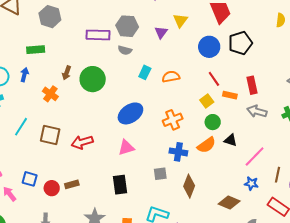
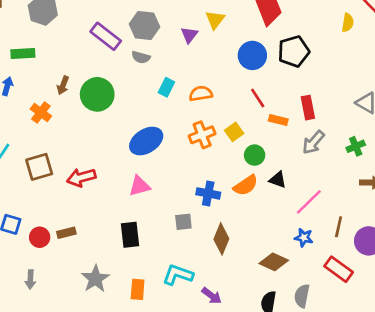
purple rectangle: (98, 35) -> (106, 36), turned 35
yellow square: (207, 101) -> (234, 132), moved
gray arrow: (257, 111) -> (313, 142), turned -66
orange cross: (173, 120) -> (202, 135), moved
brown square: (50, 135) -> (39, 167), turned -30

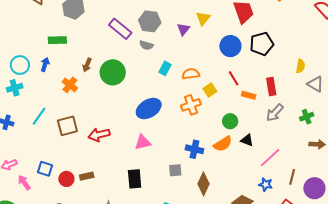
yellow semicircle: (348, 23) -> (300, 66), moved
yellow square: (234, 132) -> (210, 90), moved

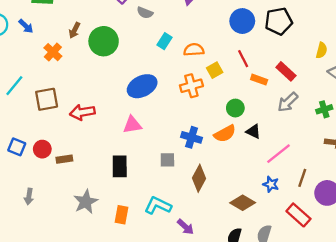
blue arrow: (45, 64) -> (26, 26), turned 112
red rectangle: (271, 87) -> (286, 71), turned -42
red circle: (66, 179) -> (42, 149), moved

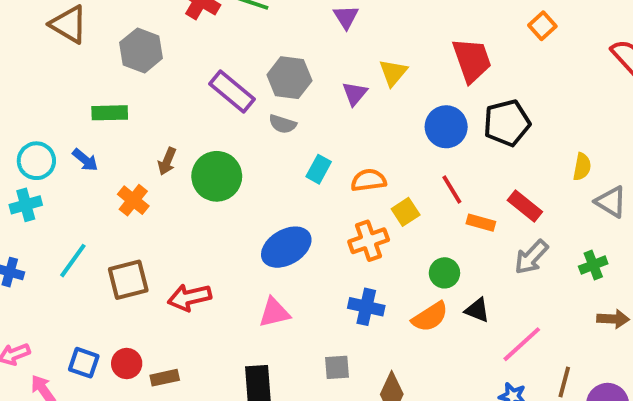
blue cross: (192, 137) -> (366, 307), moved

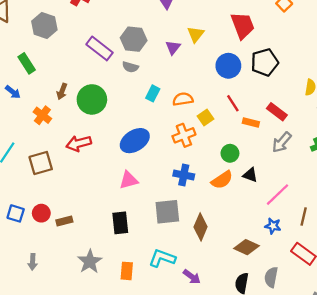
green rectangle: (110, 113) -> (27, 63), turned 60
red arrow: (189, 297) -> (79, 143), moved
gray square: (337, 367) -> (167, 212), size x1.6

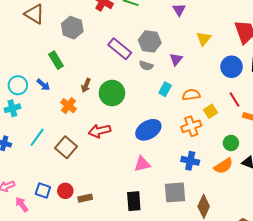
purple triangle: (173, 47) -> (176, 59), moved
brown square: (41, 163) -> (66, 147), turned -35

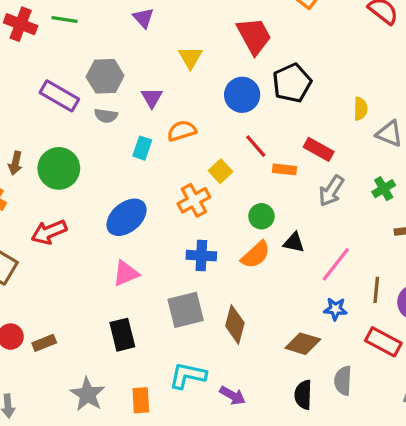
orange semicircle: (191, 95) -> (182, 131), moved

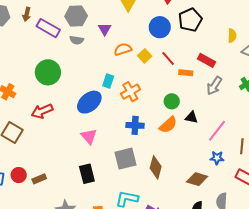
cyan rectangle: (142, 148) -> (108, 81), moved
brown arrow: (15, 163) -> (27, 14), moved
yellow square: (220, 171) -> (145, 56), moved
pink triangle: (126, 273) -> (89, 136), turned -48

